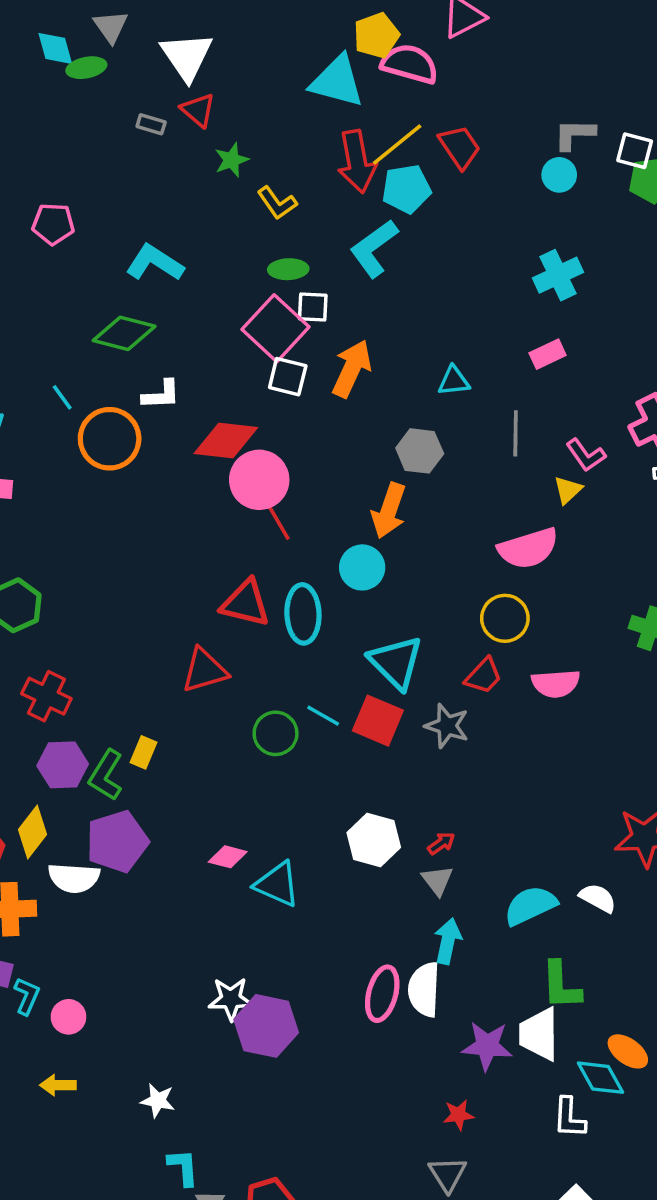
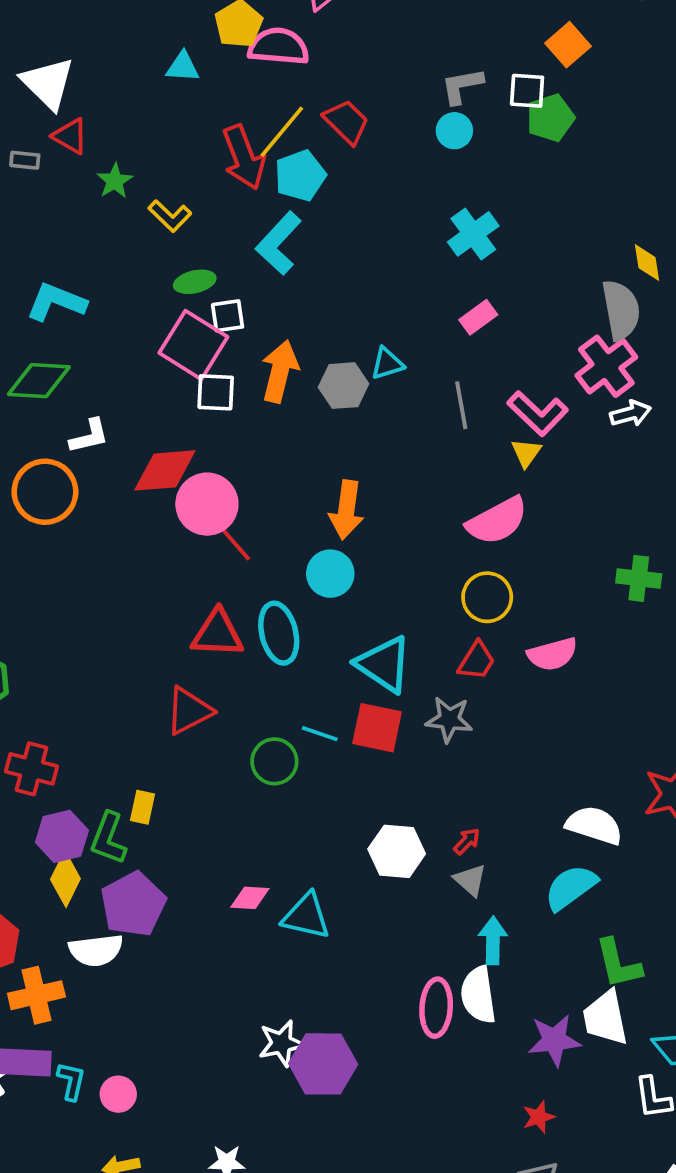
cyan triangle: (337, 81) -> (183, 67), moved, size x0.6
gray hexagon: (420, 451) -> (343, 386), moved
pink L-shape: (586, 455) -> (538, 413), size x1.4
yellow diamond: (33, 832) -> (65, 879), moved
white semicircle: (598, 898) -> (594, 825), moved, size x1.4

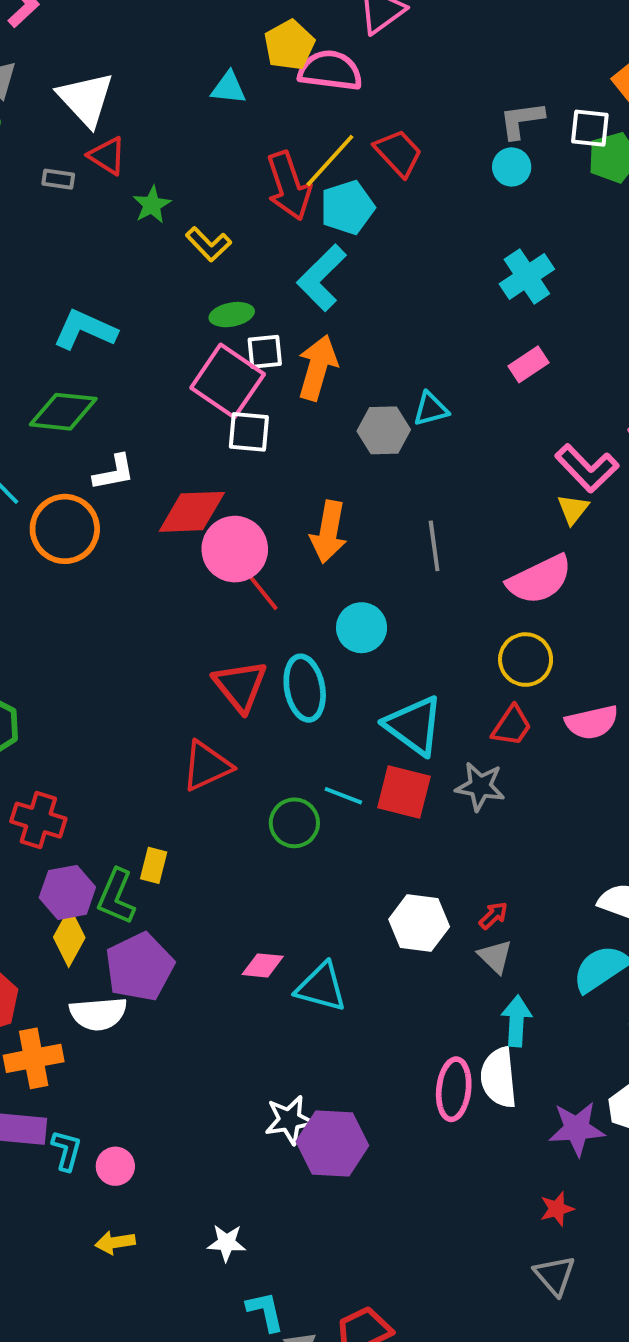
orange arrow: (280, 371) -> (317, 368), moved
gray line: (461, 405) -> (434, 546), moved
orange arrow: (346, 510) -> (329, 532), moved
red triangle: (218, 634) -> (240, 686), turned 46

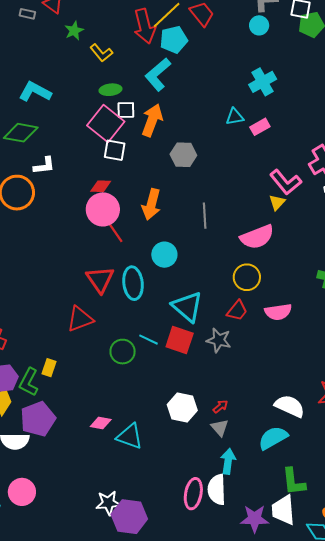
cyan triangle: (431, 409) -> (235, 117), moved
red diamond: (192, 512) -> (101, 186), moved, size x0.6
pink circle: (115, 1166) -> (22, 492), moved, size x1.4

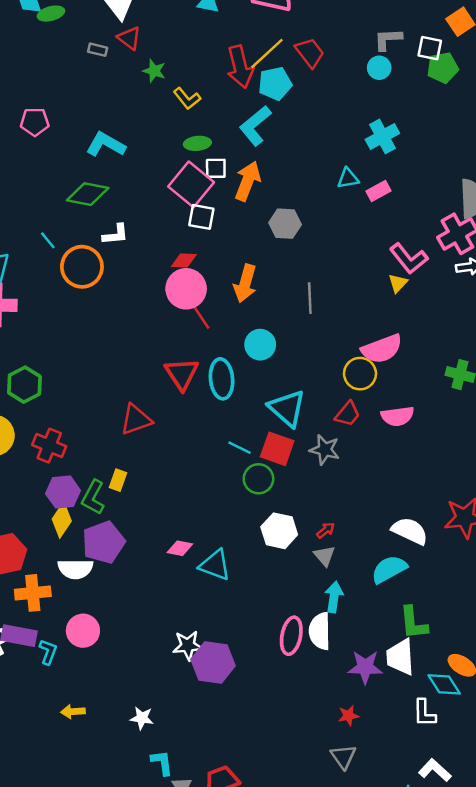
green star: (74, 31) -> (154, 71), turned -30
pink semicircle: (257, 237) -> (382, 349), moved
red triangle: (80, 319) -> (136, 420), moved
green circle: (123, 352) -> (258, 479), moved

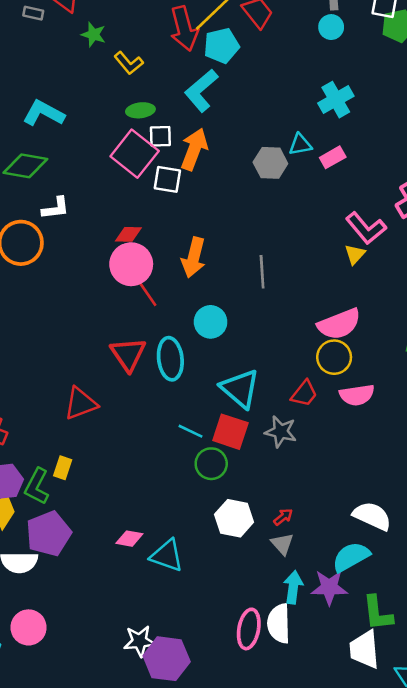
white square: (201, 217) -> (167, 179), moved
gray hexagon: (285, 224) -> (270, 163), moved
yellow circle: (360, 374) -> (334, 357), moved
purple star: (365, 667) -> (329, 587), moved

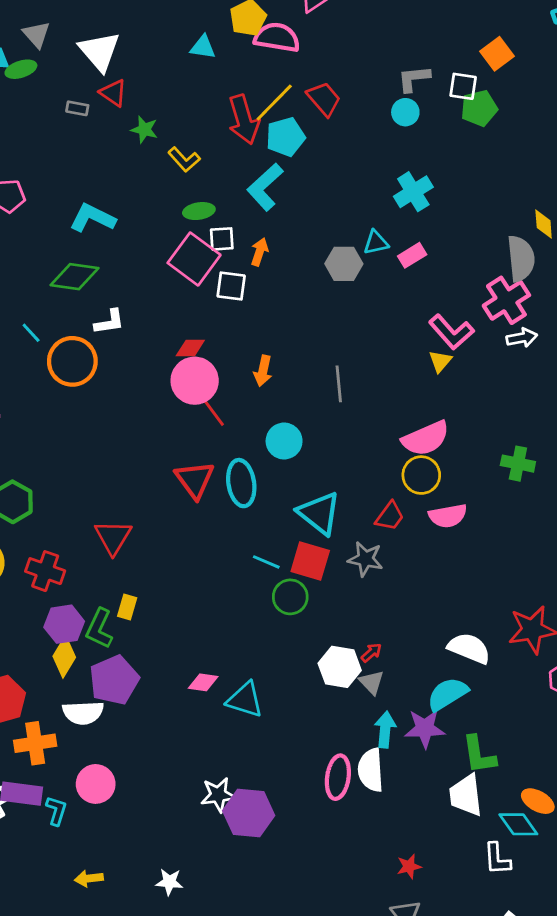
orange arrow: (194, 149) -> (259, 252), size x0.6
orange arrow: (194, 257) -> (263, 371), size x0.7
red triangle: (81, 403) -> (113, 537), moved, turned -36
white hexagon: (234, 518) -> (340, 667), moved

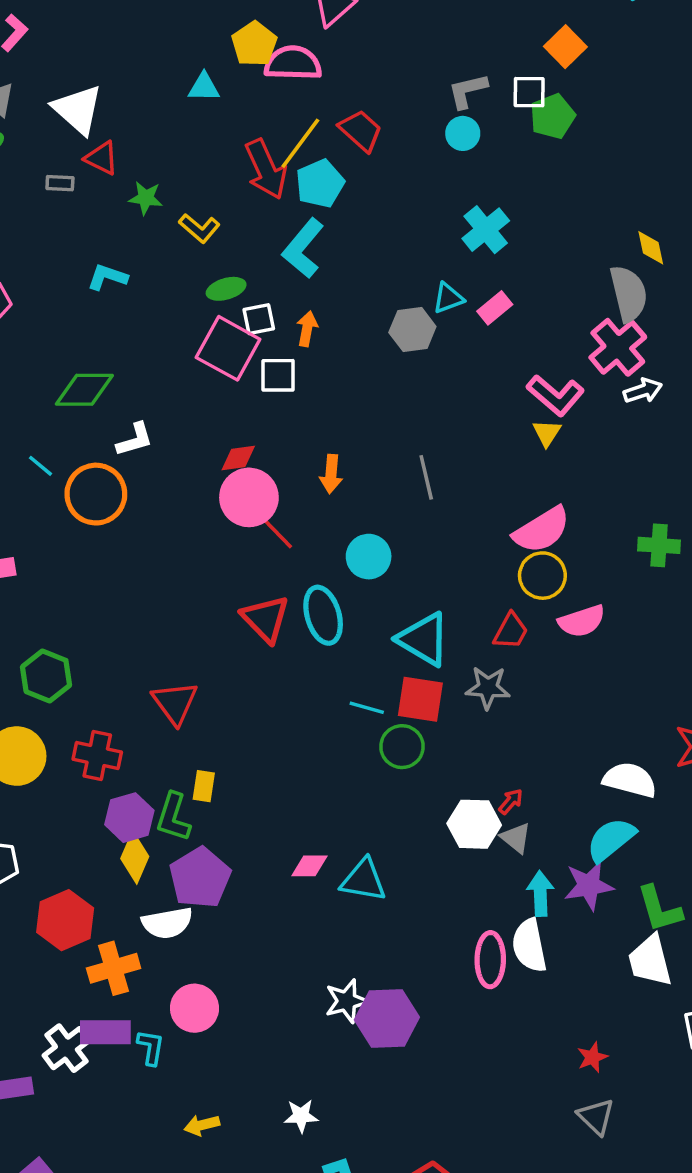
cyan L-shape: (92, 218) -> (107, 277), moved, size x0.7

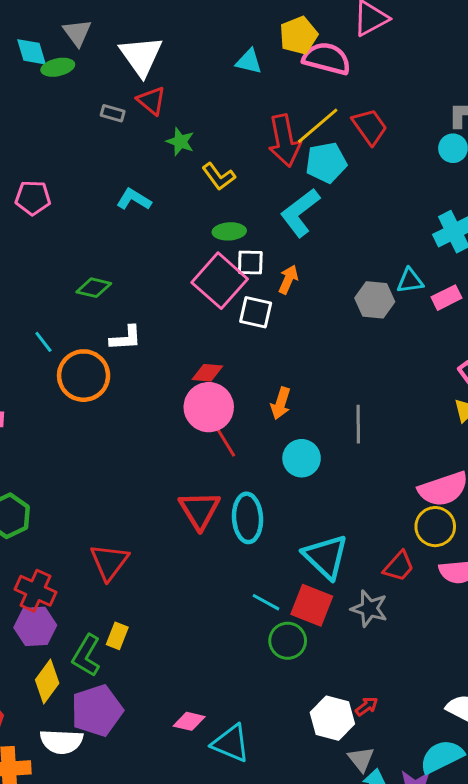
green diamond: (84, 390) -> (94, 288), size x0.7
cyan circle: (369, 557) -> (302, 458), moved
purple hexagon: (129, 818) -> (35, 626), moved
gray triangle: (516, 838) -> (361, 759), moved

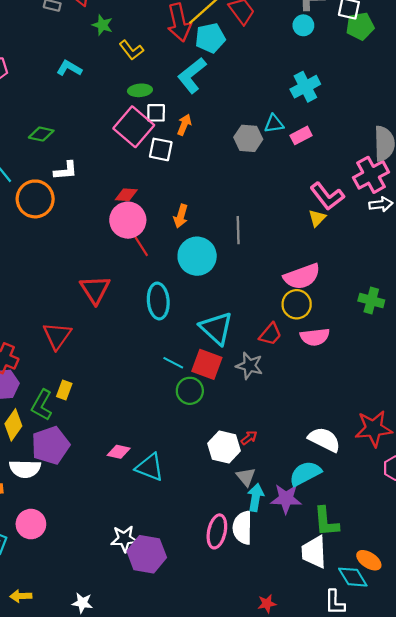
cyan circle: (302, 458) -> (197, 256), size x1.4
red triangle: (199, 510) -> (95, 290), moved

